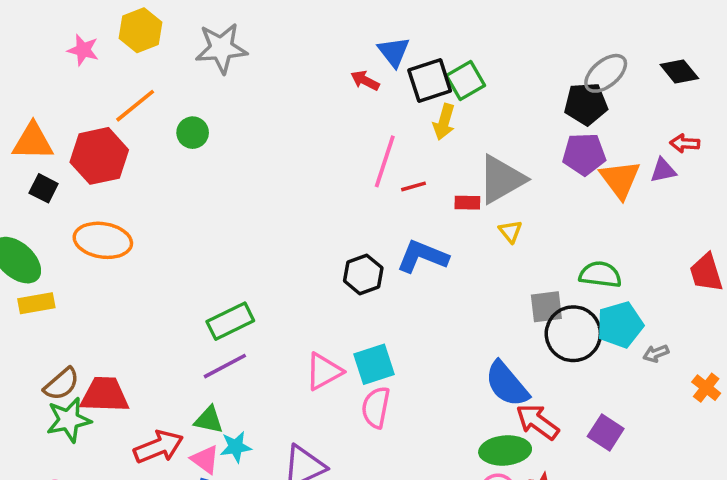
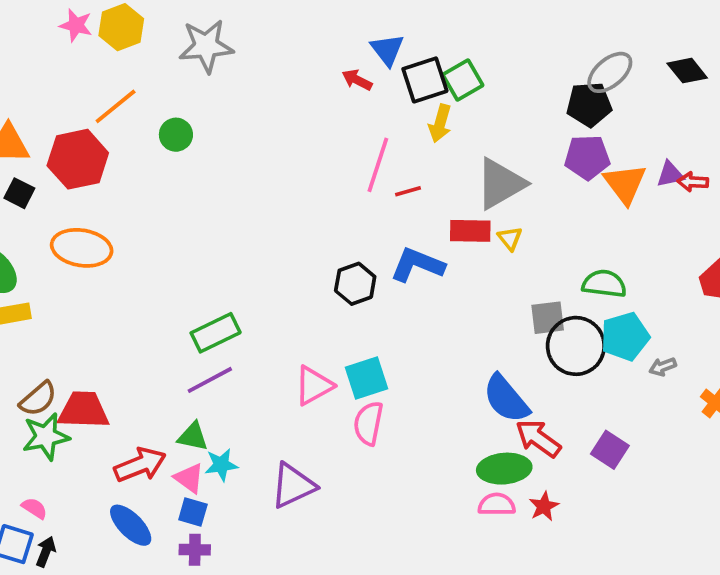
pink star: (83, 50) -> (76, 25), moved
red arrow: (685, 143) -> (693, 182), moved
red rectangle: (467, 203) -> (470, 231), moved, size x1.5

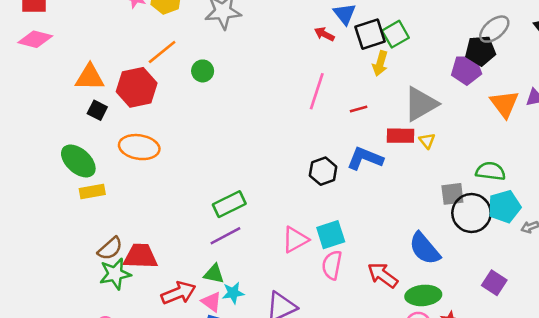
purple pentagon: (587, 157) -> (466, 70), moved
pink line: (378, 165) -> (317, 91), moved
red arrow: (538, 438) -> (383, 275), moved

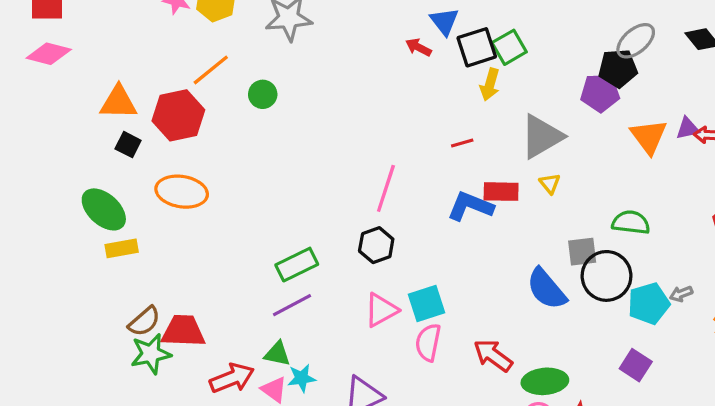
pink line: (317, 91) -> (386, 188), moved
red rectangle: (400, 136) -> (501, 192), moved
black hexagon: (323, 171) -> (376, 245), moved
cyan pentagon: (504, 207) -> (649, 304), moved
blue semicircle: (425, 249) -> (547, 289), moved

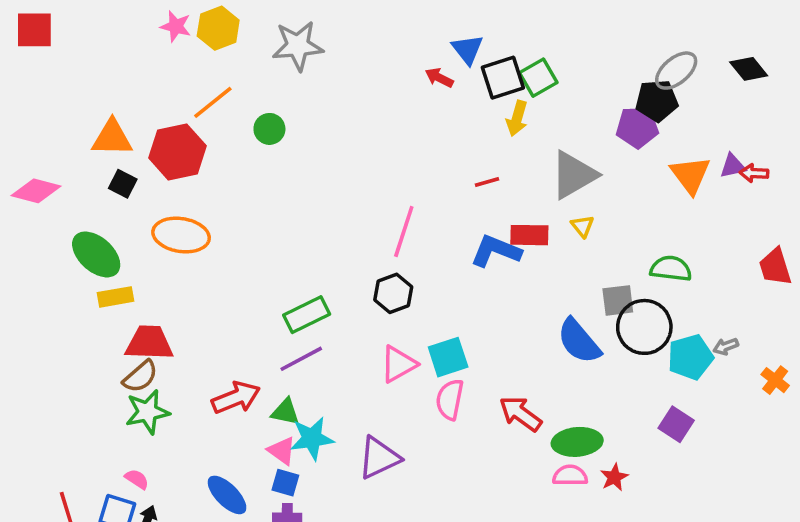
pink diamond: (49, 54) -> (36, 191), moved
red trapezoid: (183, 331) -> (149, 343), moved
red arrow: (232, 378) -> (236, 398), moved
cyan star: (302, 378) -> (312, 438), size x1.4

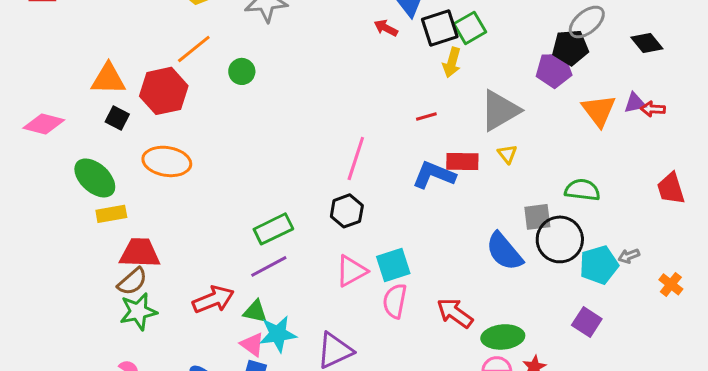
black diamond: (749, 69) -> (647, 43), moved

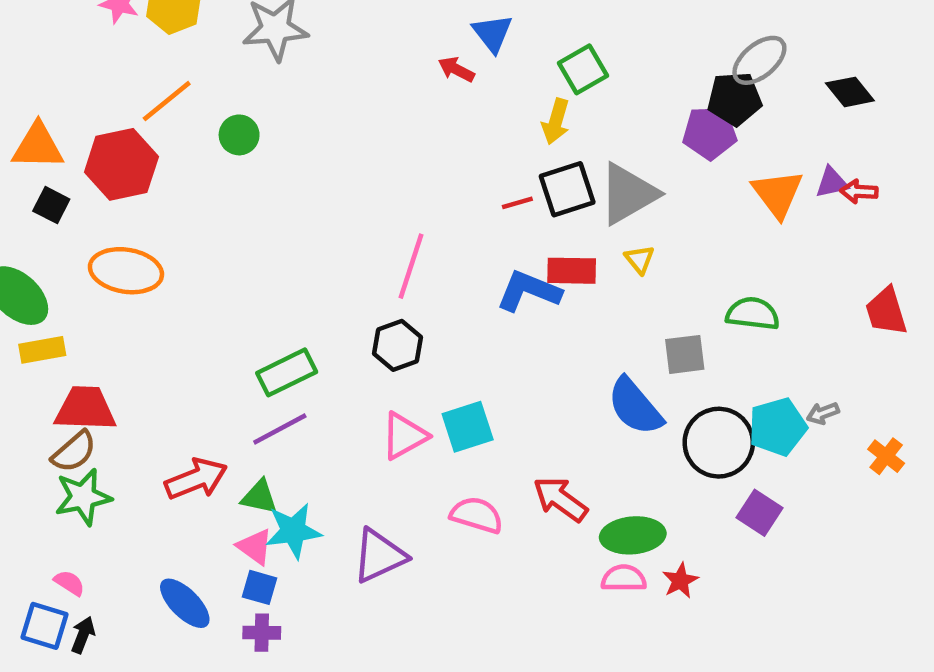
black square: (440, 28) -> (567, 189), moved
black circle: (560, 239) -> (719, 443), moved
pink semicircle: (395, 301) -> (477, 515), moved, turned 96

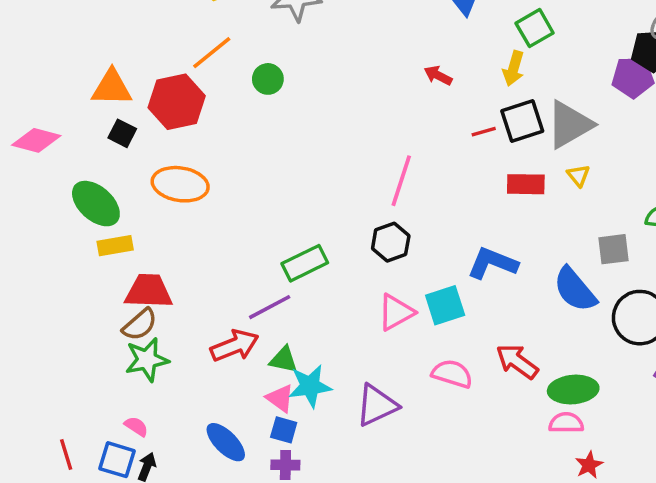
red arrow: (456, 69) -> (438, 75), moved
blue L-shape: (529, 291) -> (492, 263), moved
purple line: (280, 429) -> (270, 307), moved
red star: (680, 581) -> (589, 465), moved

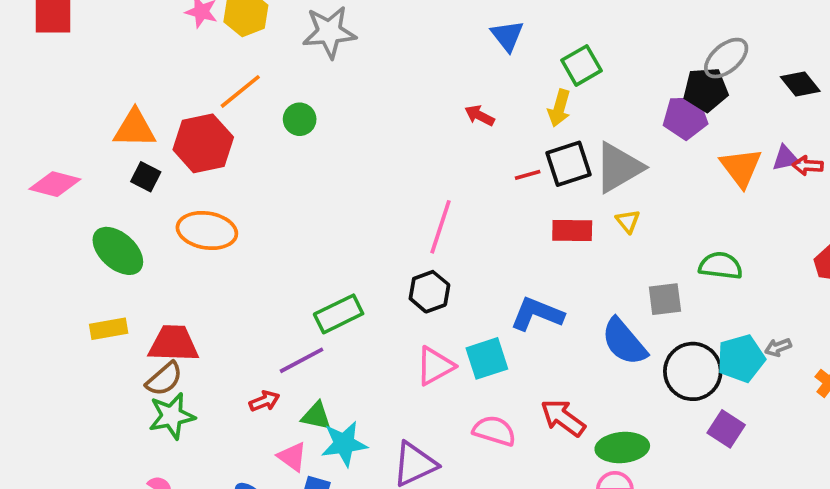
yellow rectangle: (115, 246) -> (109, 329), moved
red arrow: (235, 346) -> (264, 401), size x0.6
pink triangle: (280, 398) -> (292, 457), moved

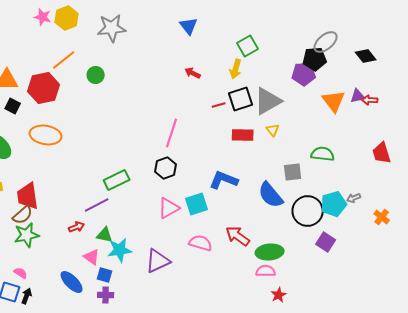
blue triangle: (507, 36) -> (189, 26), moved
red trapezoid: (174, 344) -> (28, 196), turned -100

